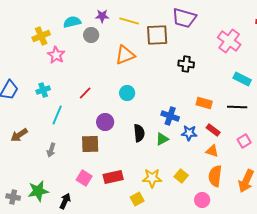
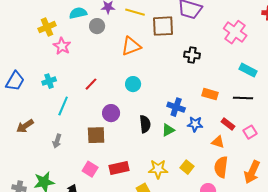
red rectangle: (213, 130) -> (228, 124), moved

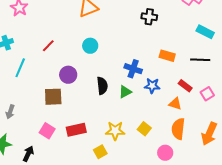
gray arrow: (57, 141) -> (10, 112), moved

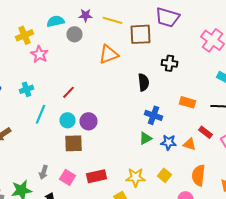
cyan circle: (90, 46) -> (68, 120), moved
black semicircle: (102, 86) -> (144, 82), moved
blue star: (152, 86) -> (168, 142), moved
orange triangle: (175, 104) -> (190, 144), moved
gray arrow: (10, 112) -> (44, 172), moved

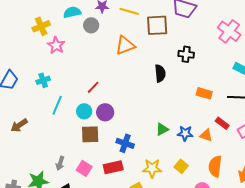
red line: (68, 92) -> (93, 87), moved
blue cross: (154, 115) -> (125, 143), moved

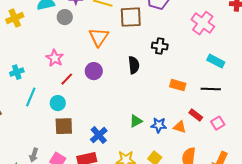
pink star: (56, 45) -> (55, 58), moved
orange triangle: (125, 45) -> (99, 37), turned -35
purple circle: (105, 112) -> (94, 71), moved
blue cross: (125, 143) -> (99, 135), turned 30

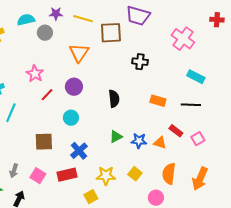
black semicircle: (134, 65) -> (114, 99), moved
cyan circle: (58, 103) -> (71, 118), moved

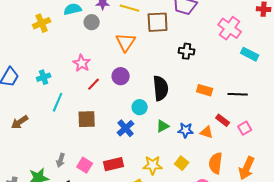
cyan rectangle: (196, 77) -> (250, 54), moved
black semicircle: (114, 99) -> (161, 88), size x1.4
cyan circle: (71, 118) -> (140, 107), moved
brown square: (44, 142) -> (87, 119), moved
blue cross: (79, 151) -> (126, 128), moved

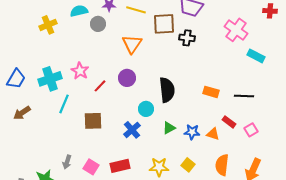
black cross: (187, 51) -> (187, 38), moved
pink star: (82, 63) -> (80, 71), moved
cyan cross: (44, 77) -> (50, 79), size x1.6
brown arrow: (20, 122) -> (22, 113), moved

